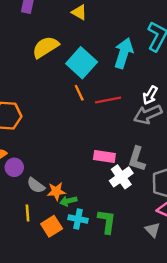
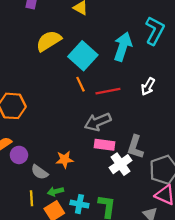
gray arrow: (148, 114) -> (98, 122), moved
orange star: (56, 191) -> (65, 160), moved
green arrow: (68, 201) -> (55, 191), moved

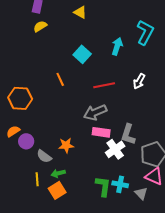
yellow semicircle: (49, 41) -> (40, 26), moved, size x0.6
cyan arrow: (123, 47) -> (117, 46), size x0.7
cyan square: (83, 56) -> (82, 54), size x0.7
orange line: (81, 84) -> (60, 79), moved
cyan cross: (79, 204) -> (120, 184), moved

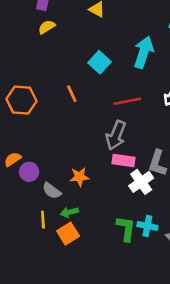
cyan arrow: (117, 46) -> (144, 52), size x1.4
orange hexagon: (20, 98) -> (21, 100), moved
gray arrow: (95, 112) -> (116, 135), turned -45

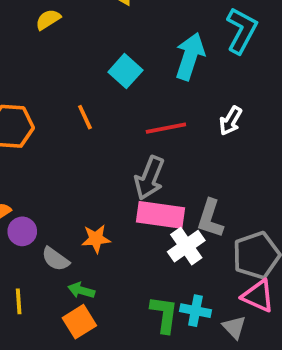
pink rectangle: (123, 160) -> (160, 215), size x1.4
green arrow: (69, 212) -> (81, 290), turned 30
yellow line: (43, 220) -> (19, 301), moved

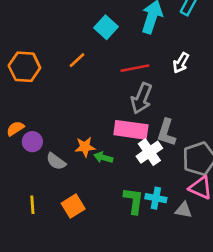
orange line: (85, 117) -> (77, 60), turned 72
gray arrow: (149, 178) -> (141, 98), moved
green arrow: (81, 290) -> (103, 157), moved
yellow line: (19, 301) -> (32, 205), moved
gray triangle: (234, 327) -> (184, 210), turned -36

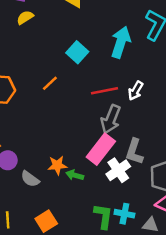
white arrow: (181, 63) -> (136, 91), moved
pink rectangle: (131, 130) -> (101, 149), turned -60

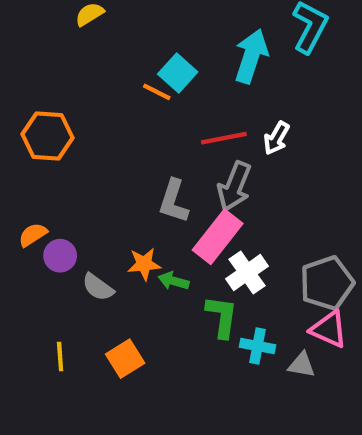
orange line: (50, 83) -> (157, 92), moved, turned 70
gray L-shape: (134, 152) -> (174, 201), moved
green L-shape: (103, 216) -> (222, 317), moved

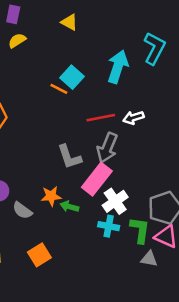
white arrow: (276, 138) -> (133, 118), turned 42
gray L-shape: (174, 201) -> (69, 157), turned -36
green L-shape: (222, 317) -> (140, 230), moved
cyan cross: (258, 346) -> (109, 226), moved

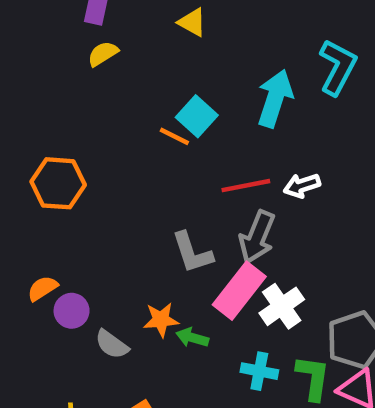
white cross: (115, 201) -> (282, 306), moved

